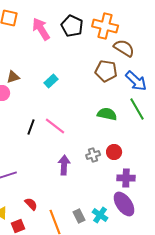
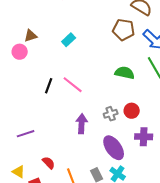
purple ellipse: (124, 204) -> (114, 148), moved

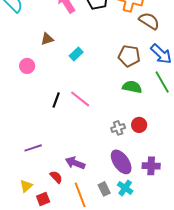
brown pentagon: (124, 30) -> (129, 56), moved
brown triangle: (31, 36) -> (47, 39), moved
purple arrow: (82, 124) -> (75, 163), moved, turned -72
purple cross: (144, 137) -> (151, 166), moved
yellow triangle: (19, 172) -> (26, 186), turned 48

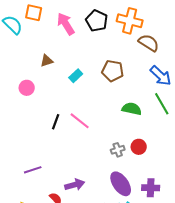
brown pentagon: (129, 56) -> (113, 71), moved
purple arrow: (75, 163) -> (75, 185), turned 144

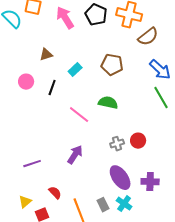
brown semicircle: (149, 43) -> (148, 37), turned 110
green semicircle: (132, 109) -> (108, 103), moved
black line: (56, 122) -> (52, 88), moved
purple arrow: (75, 185) -> (75, 155), moved, turned -42

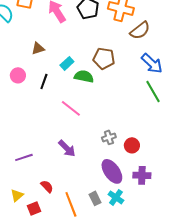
green semicircle: (108, 103) -> (84, 76), moved
red circle: (138, 141) -> (132, 145), moved
purple arrow: (75, 155) -> (67, 148), turned 102

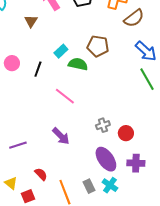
brown triangle: (38, 48) -> (31, 21), moved, turned -40
yellow triangle: (17, 195) -> (11, 183), turned -40

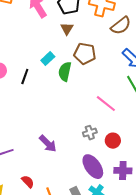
brown triangle: (31, 21) -> (67, 29), moved
green semicircle: (78, 64) -> (65, 72), turned -90
pink line: (65, 96) -> (106, 104), moved

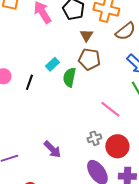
brown triangle: (67, 29) -> (86, 35), moved
red circle: (113, 141) -> (117, 146), size x1.5

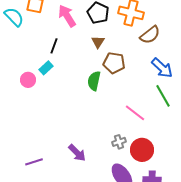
brown triangle: (86, 35) -> (98, 42), moved
cyan rectangle: (52, 64) -> (46, 68), moved
black line: (29, 82) -> (54, 46), moved

